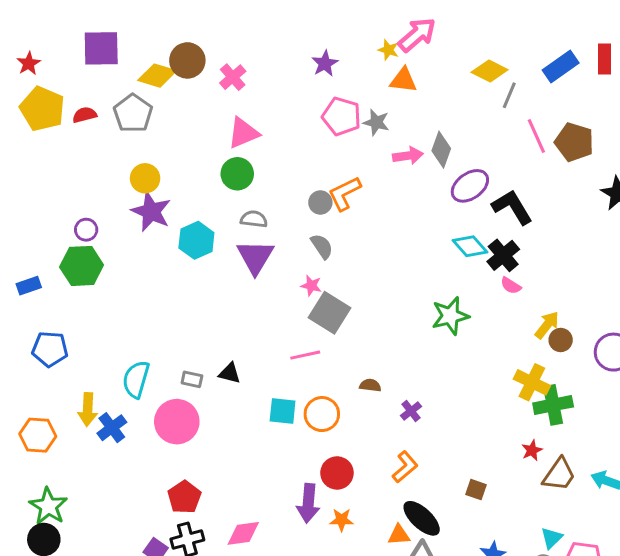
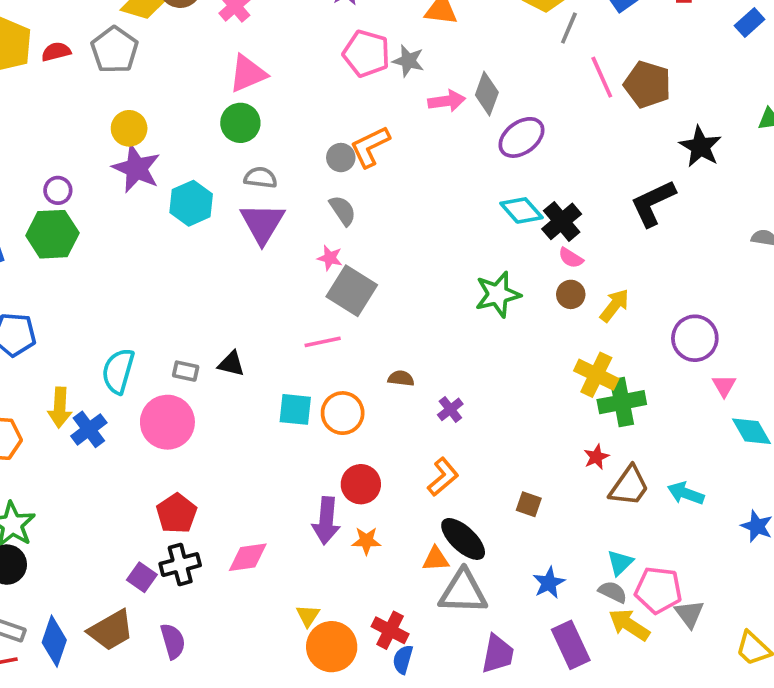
black L-shape: (512, 207) -> (653, 203), moved, turned -84
brown circle: (561, 340) -> (571, 294), moved

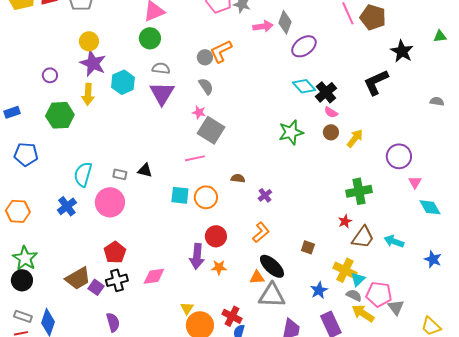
green hexagon: (52, 234) -> (60, 115), moved
yellow cross: (596, 375) -> (345, 270), moved
yellow arrow: (60, 408) -> (88, 94), moved
brown trapezoid: (111, 630) -> (78, 278), moved

